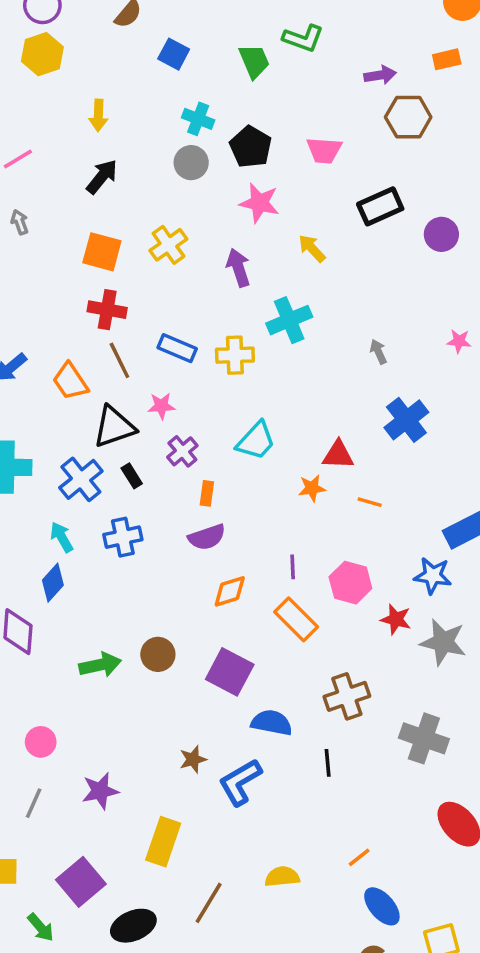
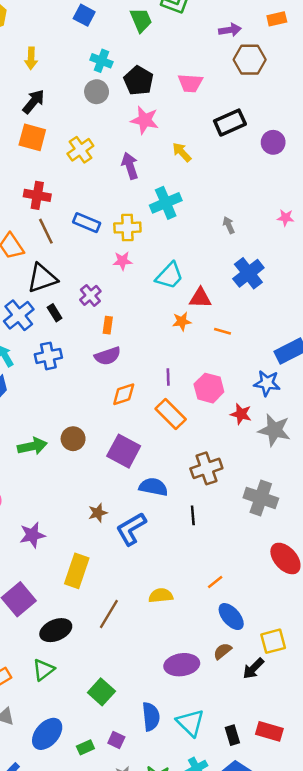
orange square: (102, 252) -> (32, 137), moved
pink star: (161, 406) -> (122, 261), moved
cyan trapezoid: (256, 441) -> (169, 276), moved

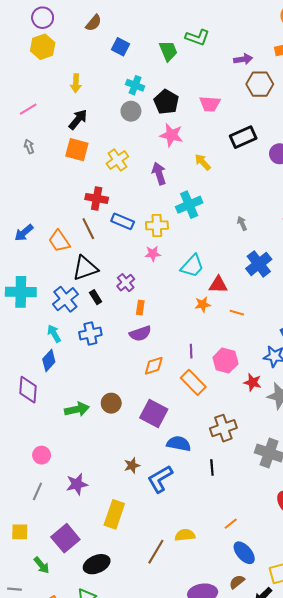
red cross: (37, 195) -> (97, 198), moved
brown line: (109, 614) -> (156, 552), moved

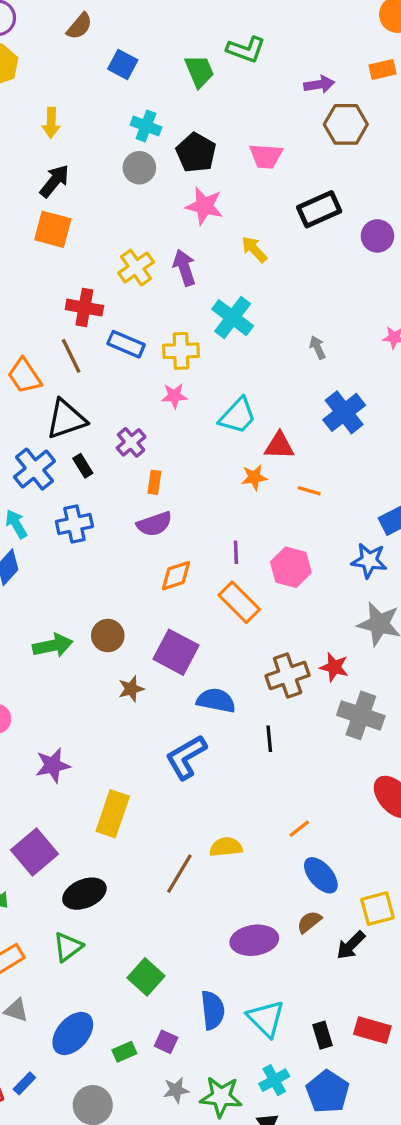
yellow cross: (117, 160) -> (136, 268), moved
cyan cross: (189, 205) -> (233, 318), turned -30
red star: (252, 382) -> (334, 667), moved
brown star: (132, 465) -> (131, 689), moved

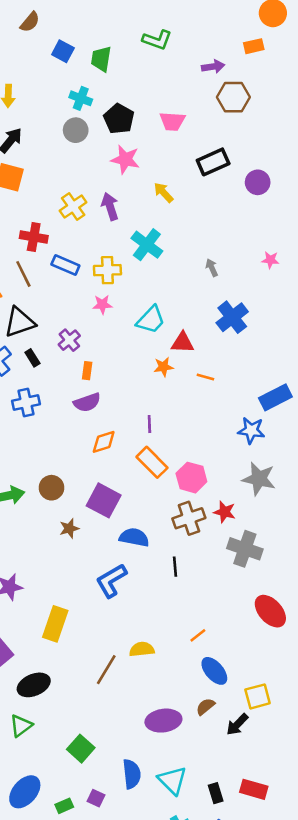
orange rectangle: (382, 69) -> (254, 46), moved
green trapezoid: (199, 71) -> (101, 59), moved, turned -148
pink hexagon: (291, 567) -> (191, 478), moved

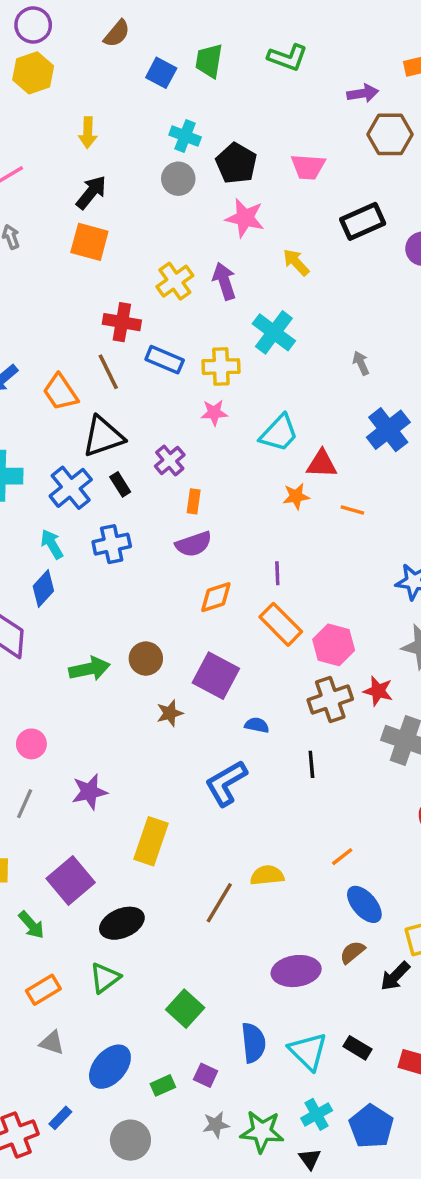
green trapezoid: (101, 59) -> (209, 61), moved
blue semicircle: (134, 537) -> (257, 725), size x0.6
black rectangle: (216, 793) -> (358, 1048), moved, turned -42

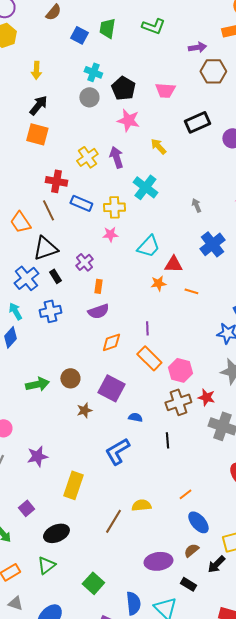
purple square: (71, 881) -> (26, 508), size x0.6
black rectangle: (358, 1048) -> (188, 584), moved

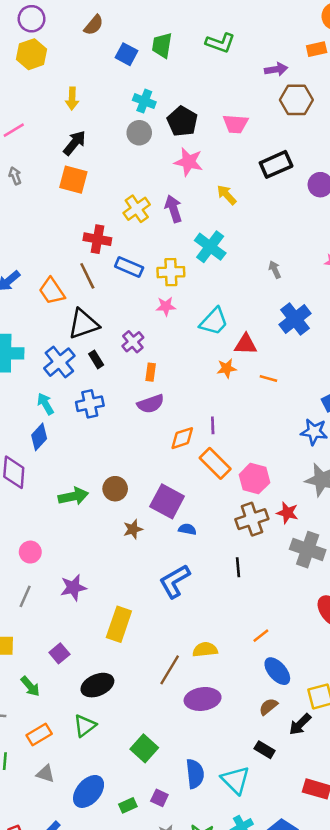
orange diamond: (111, 342) -> (182, 438), moved
blue semicircle: (135, 417) -> (187, 529), moved
purple ellipse: (158, 561) -> (203, 699), moved

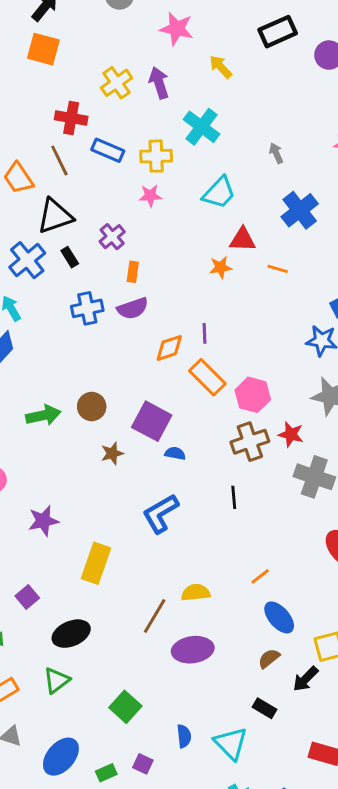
cyan trapezoid: (214, 321) -> (219, 193), moved
orange line: (268, 378) -> (278, 269), moved
blue cross: (90, 404) -> (87, 308), moved
blue semicircle: (195, 774) -> (184, 736), size x0.7

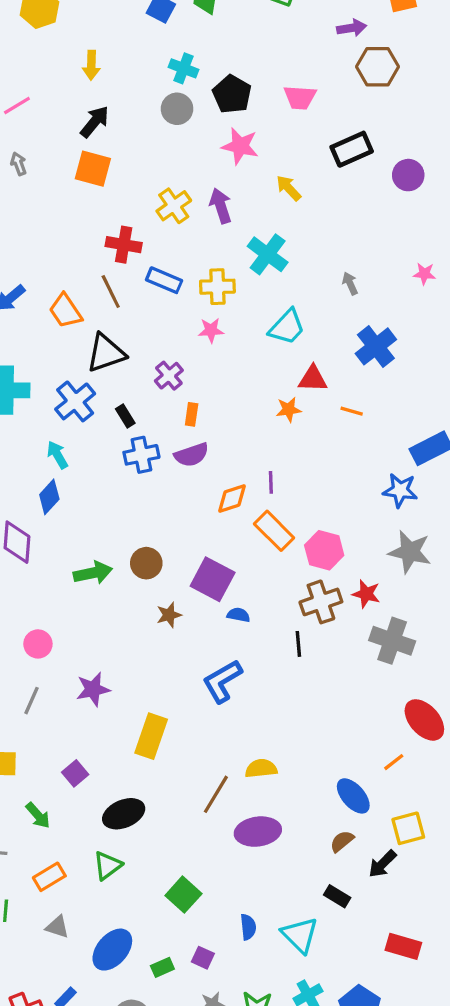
black rectangle: (70, 257) -> (125, 416), moved
black line: (234, 497) -> (298, 644), moved
orange line: (260, 576) -> (394, 762), moved

